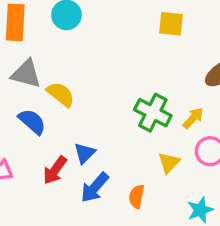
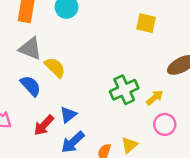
green cross: (153, 113) -> (124, 90), turned 32
yellow triangle: (169, 163) -> (129, 145), moved

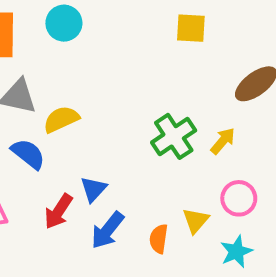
yellow semicircle: (55, 67) -> (61, 119), turned -60
pink circle: (165, 124) -> (239, 198), moved

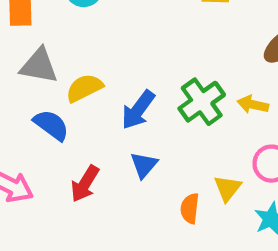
yellow arrow: (223, 141) -> (253, 105), turned -116
blue triangle: (93, 189) -> (144, 165), moved
blue arrow: (108, 230) -> (138, 110), moved

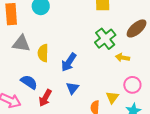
yellow semicircle: (84, 88) -> (43, 53), turned -60
green cross: (202, 102) -> (105, 39), moved
blue semicircle: (51, 125) -> (29, 82), moved

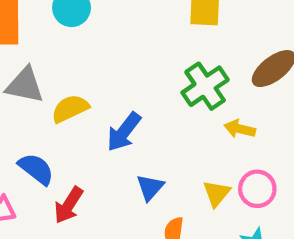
yellow semicircle: (43, 53) -> (70, 109), turned 60
blue triangle: (73, 88) -> (150, 187), moved
yellow triangle: (112, 97) -> (217, 193), moved

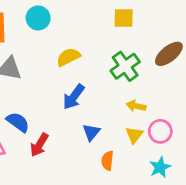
yellow semicircle: (70, 109) -> (68, 57), moved
yellow arrow: (240, 129) -> (136, 106), moved

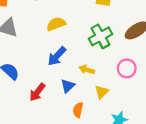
yellow arrow: (136, 106) -> (87, 70), moved
pink circle: (160, 131) -> (127, 68), moved
red arrow: (39, 145) -> (37, 92), moved

